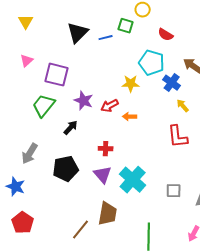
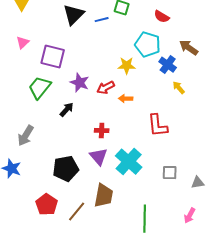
red L-shape: (178, 137) -> (158, 126), moved
black pentagon: (66, 169) -> (66, 169), moved
red pentagon: (23, 223) -> (47, 205), moved

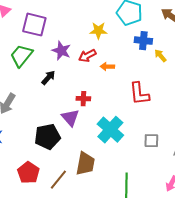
blue cross: (168, 65) -> (143, 41), moved, turned -30
yellow star: (127, 66) -> (98, 31), moved
purple triangle: (99, 157) -> (70, 118), moved

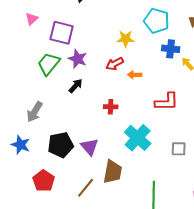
purple star: (61, 51) -> (78, 59), moved
red L-shape: (139, 94) -> (167, 102), turned -85
purple triangle: (70, 118) -> (90, 147), moved
black pentagon: (47, 137) -> (61, 145), moved
red pentagon: (28, 173) -> (44, 181), moved

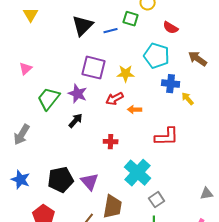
pink triangle: (32, 19) -> (26, 69), moved
purple square: (62, 33) -> (94, 68), moved
gray arrow: (35, 112) -> (22, 135), moved
gray square: (179, 149) -> (157, 200), moved, turned -35

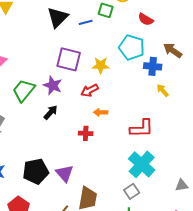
blue cross: (171, 84) -> (153, 66), moved
orange arrow: (135, 110) -> (101, 112), moved
cyan cross: (138, 173) -> (142, 164), moved

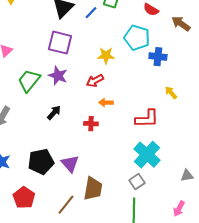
blue line: (86, 22) -> (91, 13), turned -32
brown arrow: (173, 50) -> (181, 24), moved
purple square: (69, 59) -> (60, 43), moved
yellow arrow: (163, 90) -> (171, 93), moved
black arrow: (51, 112) -> (54, 113), moved

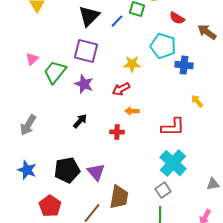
green trapezoid: (29, 81) -> (55, 72), moved

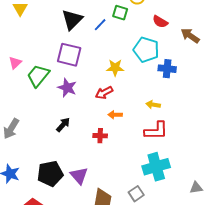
yellow arrow: (197, 101) -> (153, 105), moved, turned -40
cyan cross: (173, 163) -> (156, 167), turned 32
gray square: (163, 190) -> (136, 194), moved

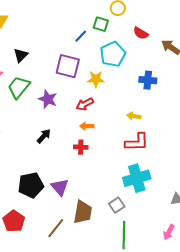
black triangle: (72, 20) -> (21, 55), moved, size x0.7
cyan pentagon: (146, 50) -> (113, 54), moved, turned 30
purple square: (69, 55) -> (68, 66), moved
orange arrow: (115, 115) -> (87, 126), moved

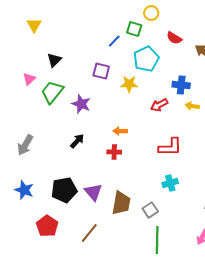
purple square: (68, 66) -> (101, 71), size x0.7
red arrow: (85, 104) -> (159, 105), moved
yellow arrow: (134, 116) -> (192, 106), moved
cyan cross: (137, 178) -> (170, 183), size x0.6
brown trapezoid: (83, 212) -> (121, 203), moved

